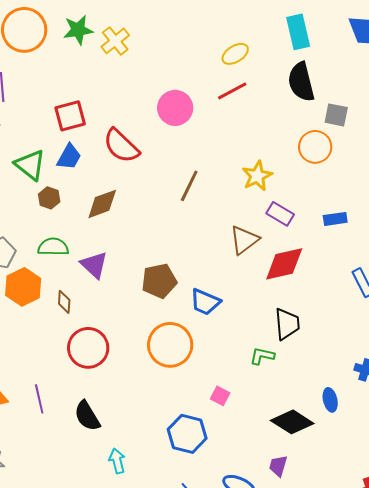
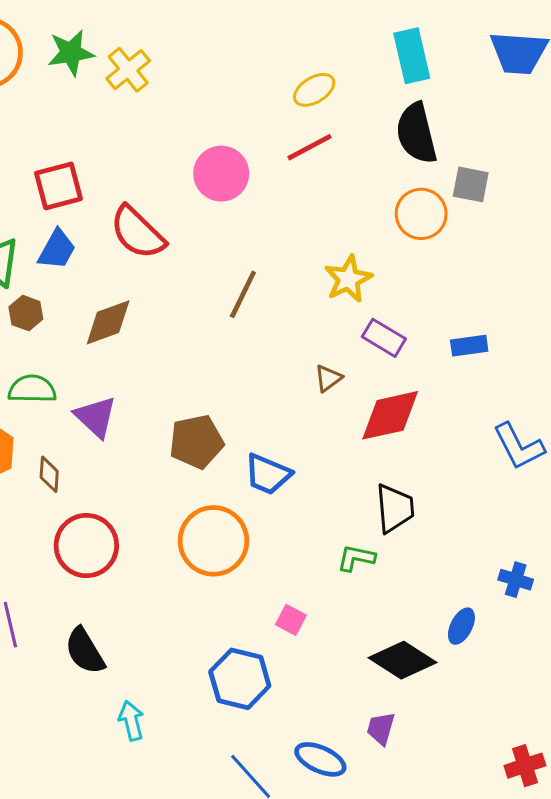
orange circle: (315, 147) -> (421, 214), moved
brown triangle: (244, 240) -> (328, 378), size x0.6
blue ellipse: (330, 400) -> (461, 626), turned 40

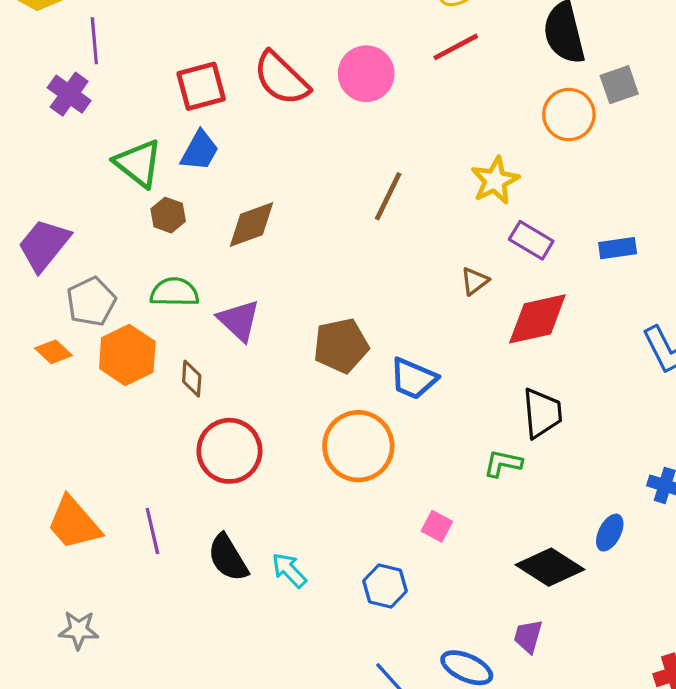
gray square: (471, 184) -> (619, 85), turned -30
red semicircle: (138, 232) -> (281, 78), moved
blue hexagon: (240, 679) -> (385, 586), size x0.7
cyan arrow: (131, 721) -> (289, 570), moved, turned -30

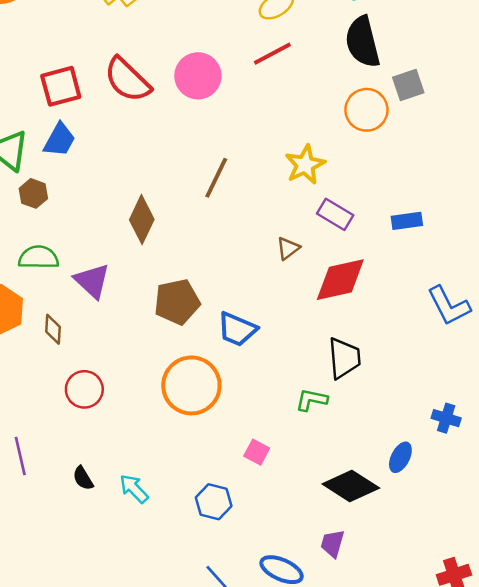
brown diamond: (251, 225) -> (142, 220), moved, turned -45
red circle: (229, 451) -> (84, 389), size x0.7
black semicircle: (228, 558) -> (83, 478), size x0.6

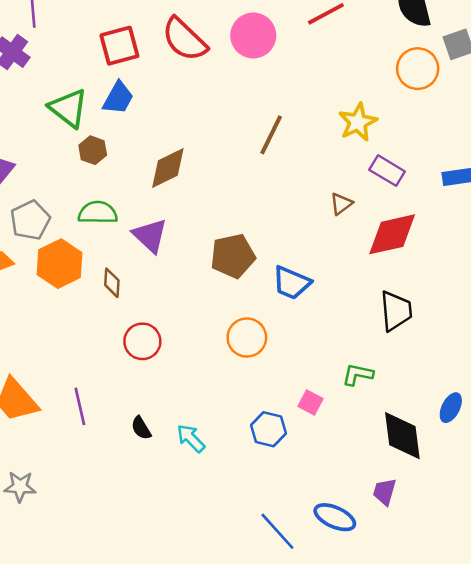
brown diamond: (142, 220) -> (168, 168), moved, turned 39
orange circle: (191, 385) -> (247, 338), size x0.7
green L-shape: (312, 400) -> (358, 374), moved
black diamond: (351, 486) -> (402, 436), turned 50
blue hexagon: (214, 502) -> (269, 429), moved

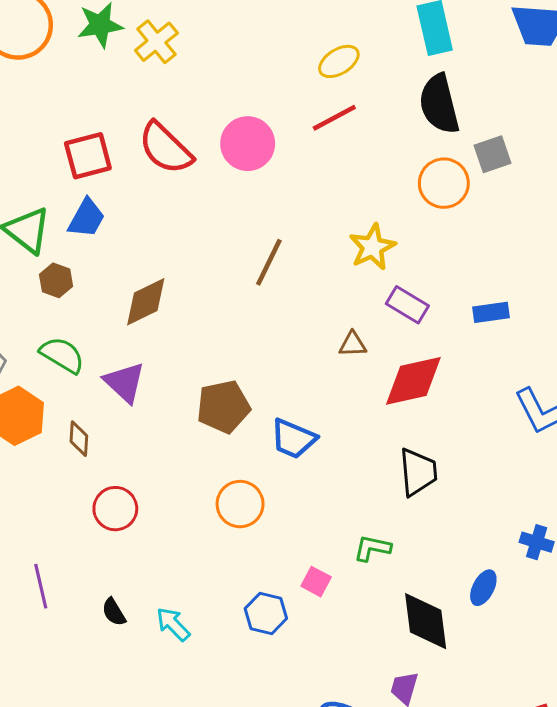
brown triangle: (341, 204) -> (353, 344), turned 35
green semicircle: (98, 213) -> (62, 355), turned 30

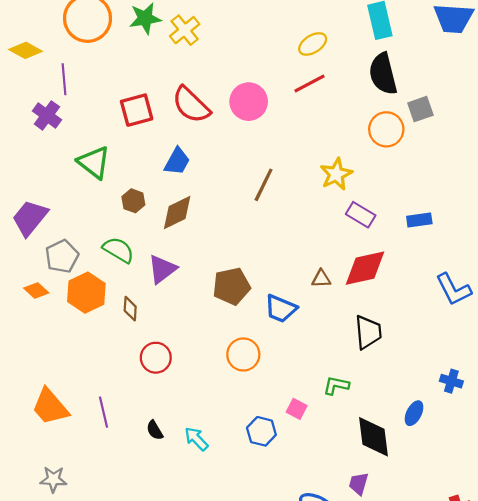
blue trapezoid: (86, 218) -> (177, 161), moved
brown hexagon: (56, 280) -> (133, 201), moved
brown triangle: (353, 344) -> (321, 279), moved
purple triangle: (124, 382) -> (162, 269), turned 40

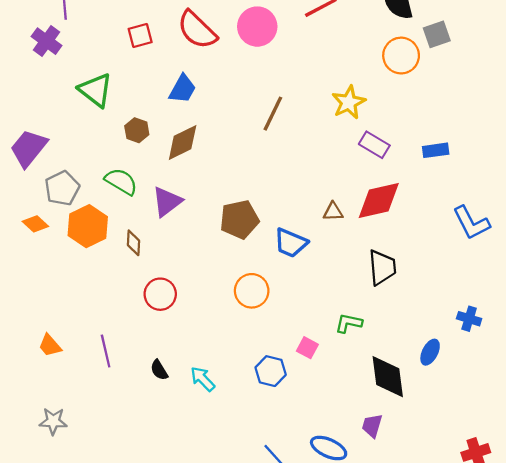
red square: (137, 110) -> (140, 35), size x0.7
orange trapezoid: (50, 407) -> (50, 345), size x0.6

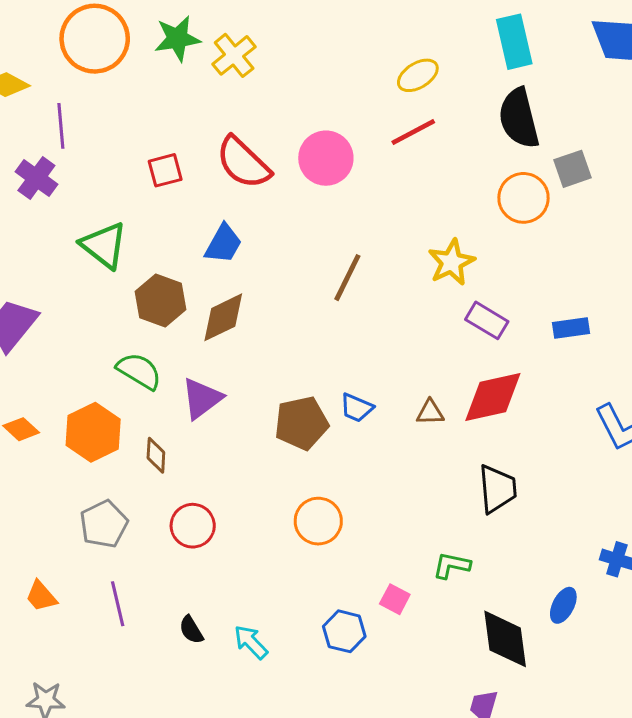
brown hexagon: (137, 130) -> (161, 301), size x1.5
gray pentagon: (62, 188) -> (104, 524), moved
blue trapezoid: (291, 243) -> (357, 408), moved, size x0.7

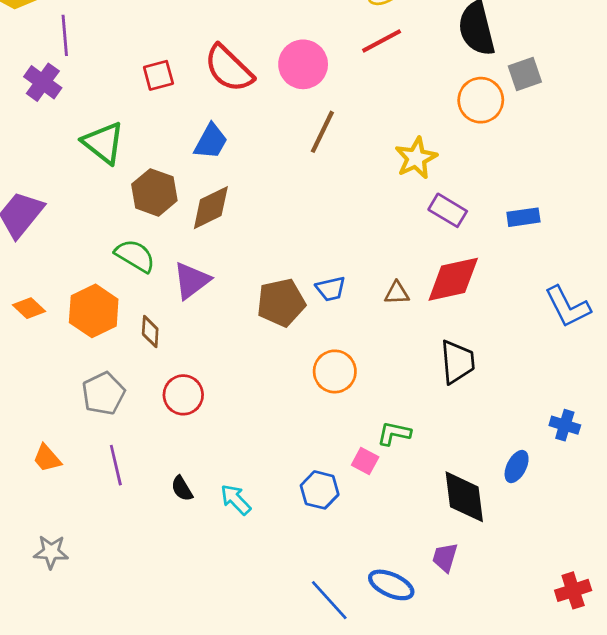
brown line: (347, 278) -> (322, 132), moved
blue trapezoid: (357, 408) -> (331, 289), turned -36
orange circle: (318, 521) -> (335, 371), moved
green L-shape: (452, 565) -> (394, 433), moved

